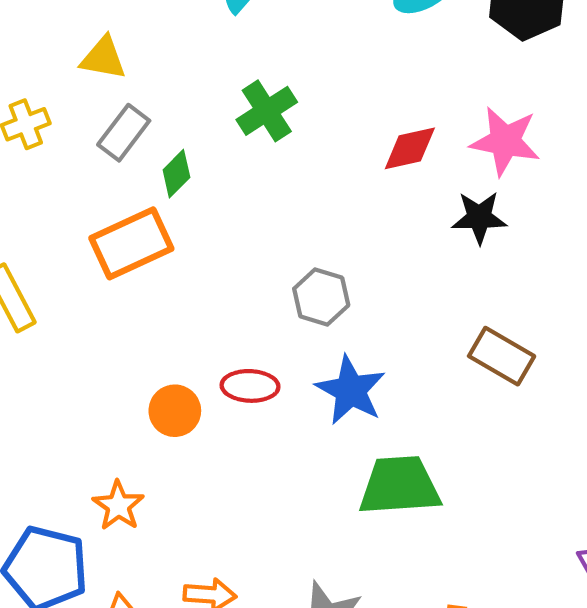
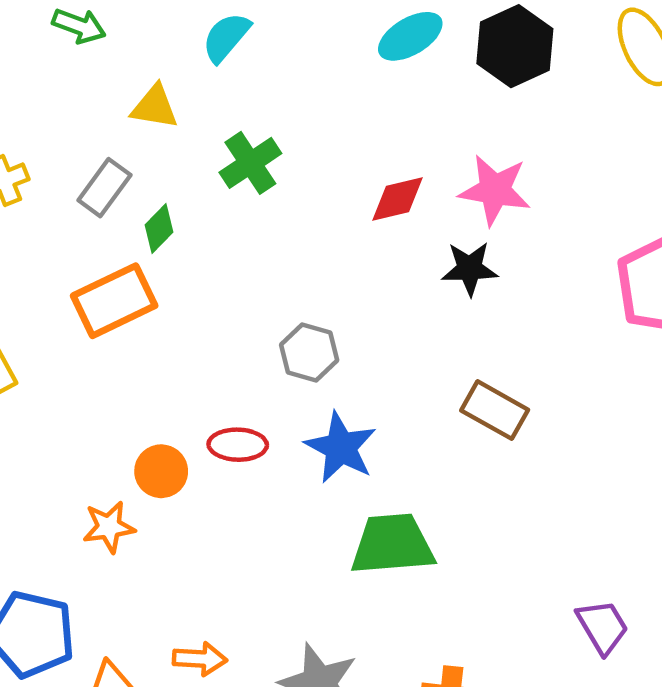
yellow triangle: (103, 58) -> (155, 107), moved
orange star: (118, 506) -> (109, 527), moved, turned 30

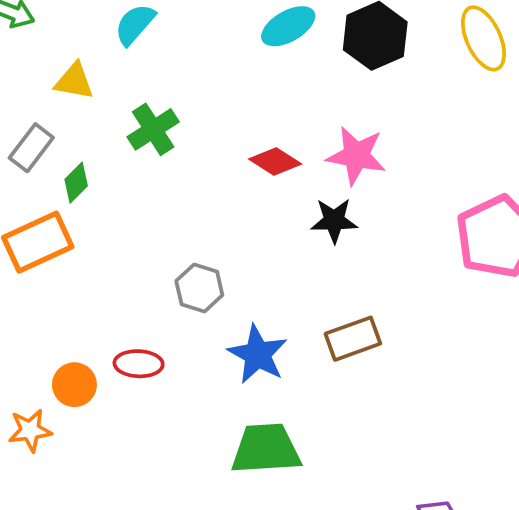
red diamond: (397, 199) -> (275, 162), turned 45
brown rectangle: (495, 410) -> (353, 339), turned -50
blue star: (341, 447) -> (258, 354), moved

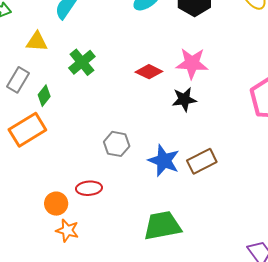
blue star: (258, 354) -> (164, 161), moved
orange star: (30, 430) -> (67, 230), moved, turned 30

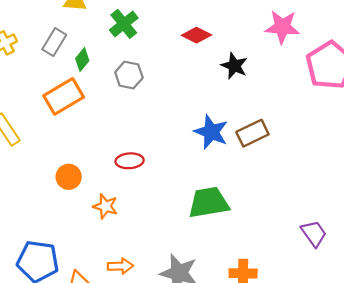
pink star: (192, 63) -> (282, 27), moved
black star: (184, 99) -> (234, 66), turned 30
gray hexagon: (117, 144) -> (129, 75), moved
orange circle: (56, 204) -> (69, 177), moved

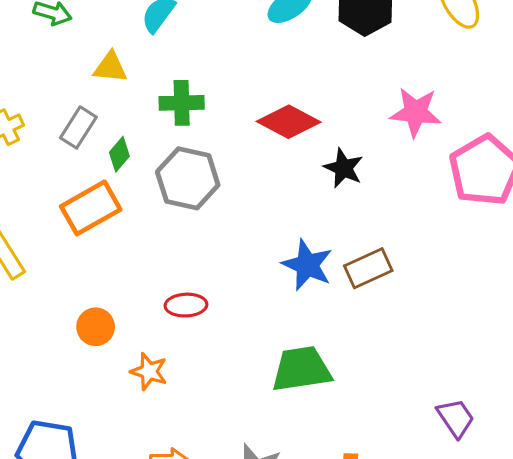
green cross: (124, 24) -> (182, 103), turned 36
red diamond: (196, 35) -> (289, 122), size x1.4
gray hexagon: (129, 75) -> (188, 178), size x1.5

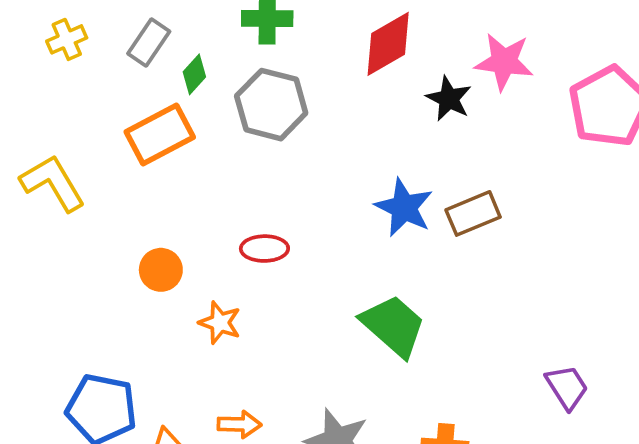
pink star: (416, 112) -> (504, 62), moved
red diamond: (289, 122) -> (388, 44), turned -60
green trapezoid: (301, 369) -> (393, 326), turned 48

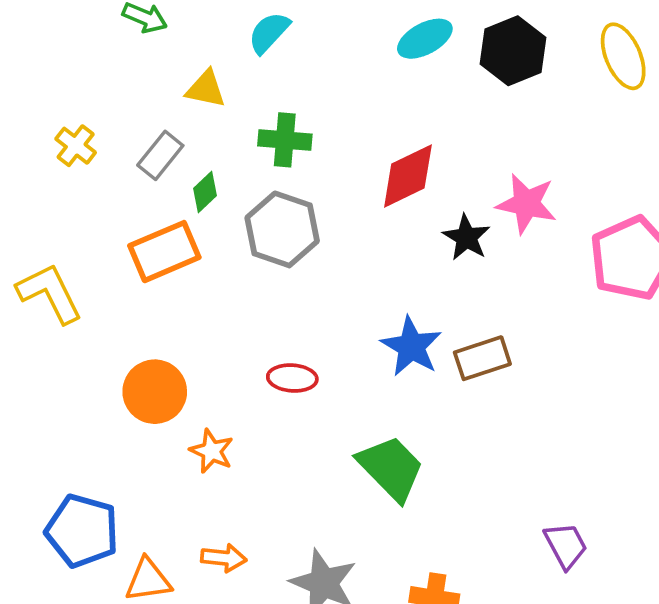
yellow cross: (67, 39) -> (76, 146), turned -33
red ellipse: (264, 249) -> (292, 378), moved
orange circle: (161, 270) -> (155, 392), size x1.4

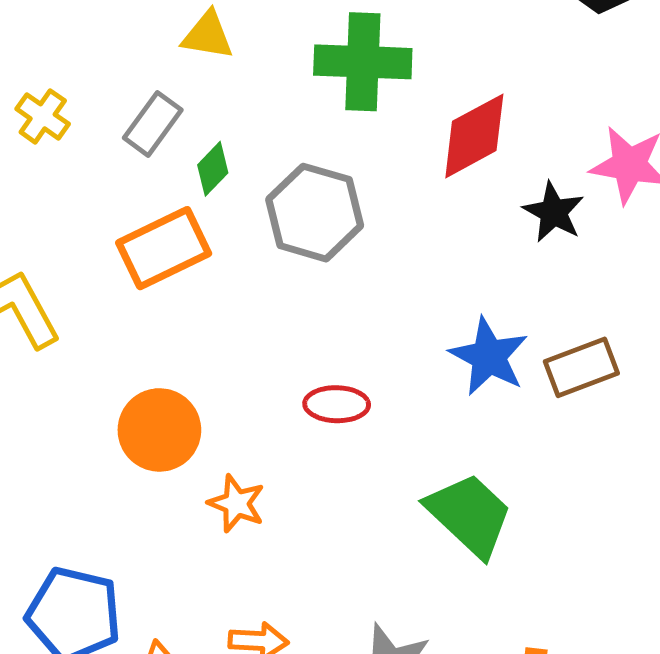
green cross: (285, 140) -> (363, 62), moved, size x1.4

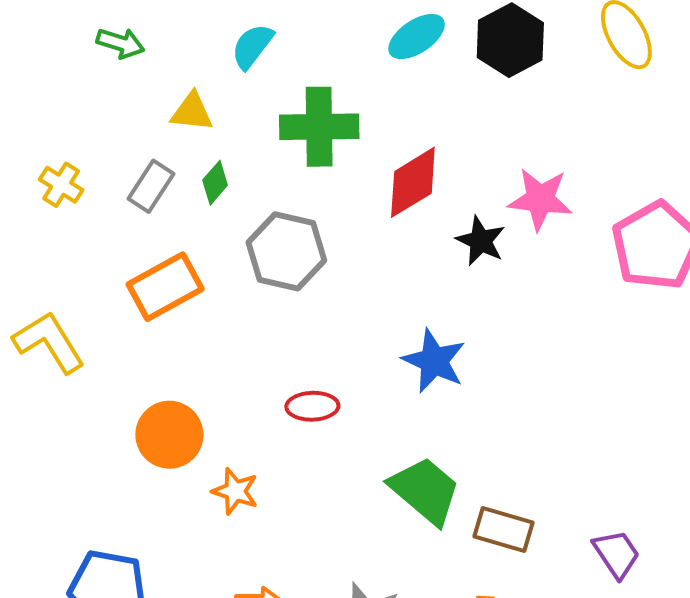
green diamond: (213, 169) -> (215, 183), moved
brown rectangle: (581, 367) -> (504, 529), moved, turned 40

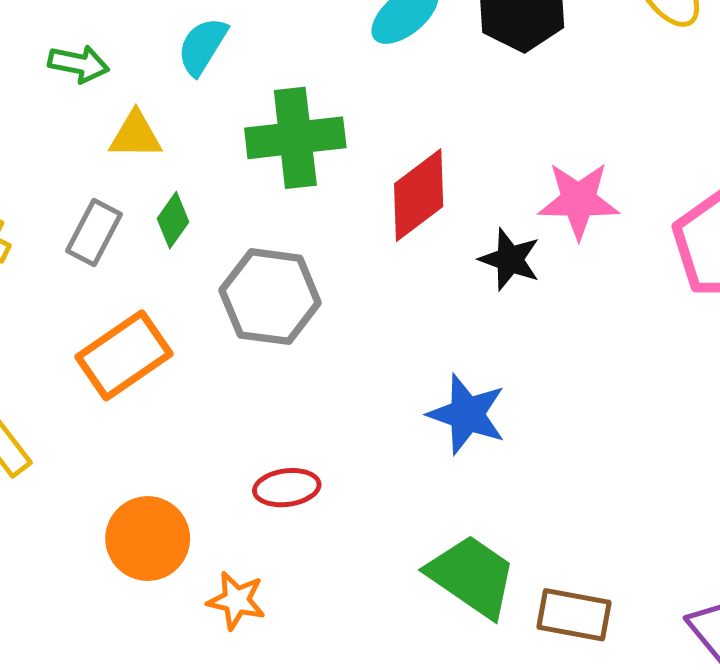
green arrow: (121, 43) -> (79, 64), moved
red ellipse: (312, 406) -> (287, 488), moved

